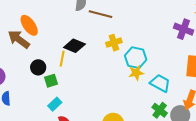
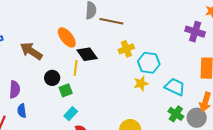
orange ellipse: (29, 25) -> (67, 37), moved
black diamond: (74, 46) -> (87, 54), turned 35
yellow star: (136, 73) -> (141, 83), moved

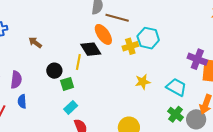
purple cross: (195, 32) -> (197, 59), moved
orange ellipse: (67, 37) -> (103, 34), moved
brown arrow: (31, 51) -> (35, 42), size x0.6
cyan hexagon: (149, 63) -> (148, 38), moved

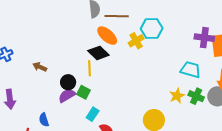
brown arrow: (35, 42) -> (40, 67), moved
purple semicircle: (16, 80) -> (67, 96), moved, turned -114
yellow star: (143, 82) -> (177, 96), moved
green square: (67, 84) -> (84, 92), turned -32

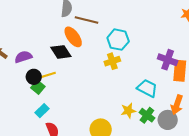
yellow cross: (136, 41) -> (112, 61), moved
yellow line: (89, 68) -> (48, 75), moved, turned 63
black circle: (68, 82) -> (34, 77), moved
purple semicircle: (67, 96) -> (23, 57), moved

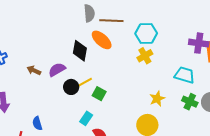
black diamond: (61, 52) -> (80, 51), moved, turned 55
green square: (38, 87) -> (99, 94), moved
yellow star: (128, 111) -> (157, 99), moved

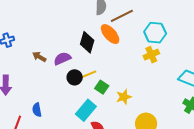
brown line: (111, 21) -> (122, 16), turned -35
yellow star: (157, 99) -> (124, 97), moved
cyan rectangle: (86, 118) -> (86, 110), size x1.5

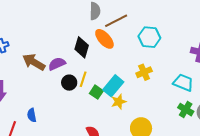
yellow cross: (151, 55) -> (144, 72), moved
brown arrow: (39, 57) -> (34, 62), size x1.6
yellow line: (89, 74) -> (83, 79), turned -49
cyan rectangle: (86, 110) -> (113, 86), moved

